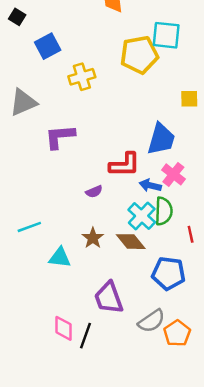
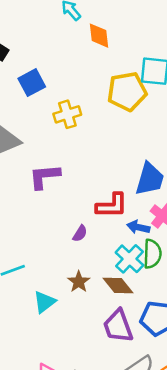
purple semicircle: (94, 192) -> (80, 233), turned -35
cyan triangle: (60, 258) -> (44, 302), turned -45
purple trapezoid: (109, 298) -> (118, 326), moved

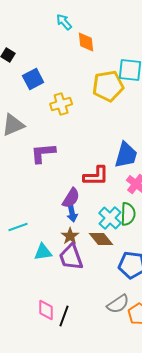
blue arrow: (138, 227) -> (72, 213), moved, turned -114
purple semicircle: (80, 233) -> (71, 198), size x1.5
cyan triangle: (44, 302) -> (43, 252), turned 30
purple trapezoid: (118, 326) -> (71, 257), moved

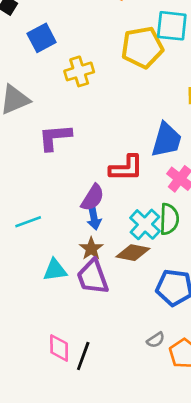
cyan line: (18, 227) -> (28, 222), moved
brown diamond: (101, 239) -> (133, 253), turned -40
gray semicircle: (118, 304) -> (156, 340), size x0.6

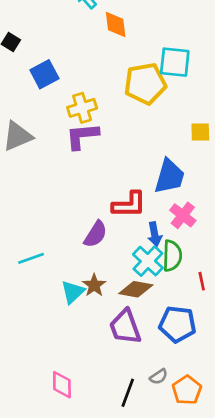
purple L-shape: (55, 137) -> (82, 136), moved
blue arrow: (94, 218) -> (155, 234), moved
cyan triangle: (55, 270) -> (73, 292), moved, turned -35
purple trapezoid: (93, 277) -> (125, 327), moved
black line: (83, 356) -> (128, 393), moved

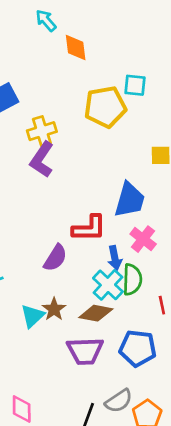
cyan square: (175, 62) -> (135, 85), size x0.7
purple L-shape: (82, 136) -> (42, 159), turned -51
purple trapezoid: (125, 327) -> (85, 351), turned -72
gray semicircle: (159, 377) -> (119, 401), size x1.5

